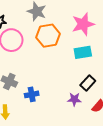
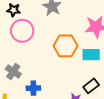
orange hexagon: (48, 36) -> (66, 46), moved

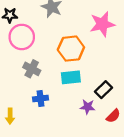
cyan rectangle: (91, 55) -> (71, 77), moved
gray cross: (13, 72) -> (32, 69), moved

